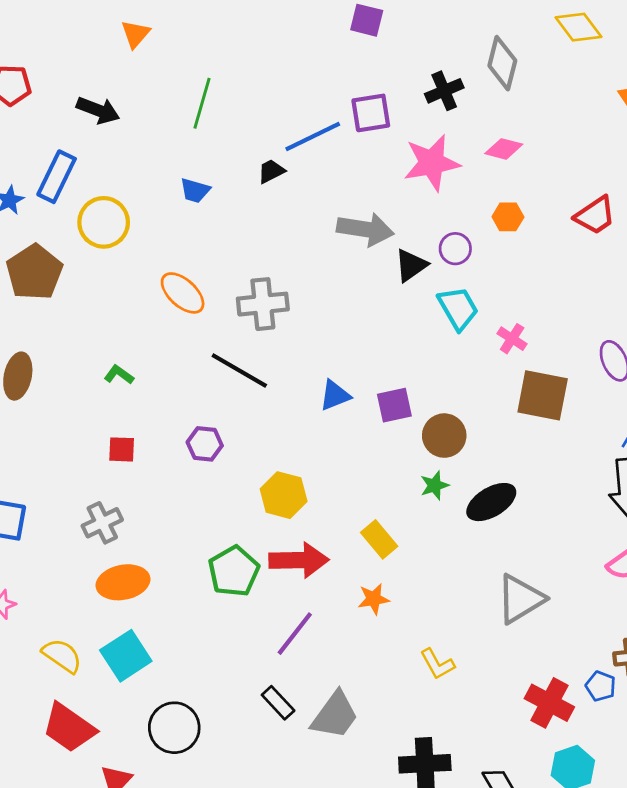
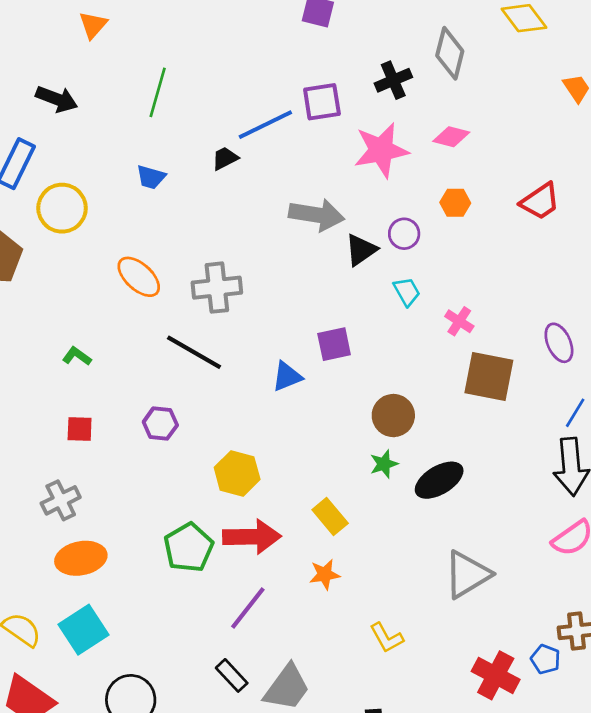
cyan trapezoid: (458, 308) -> (407, 292), size x0.7
purple square: (394, 405) -> (334, 344), moved

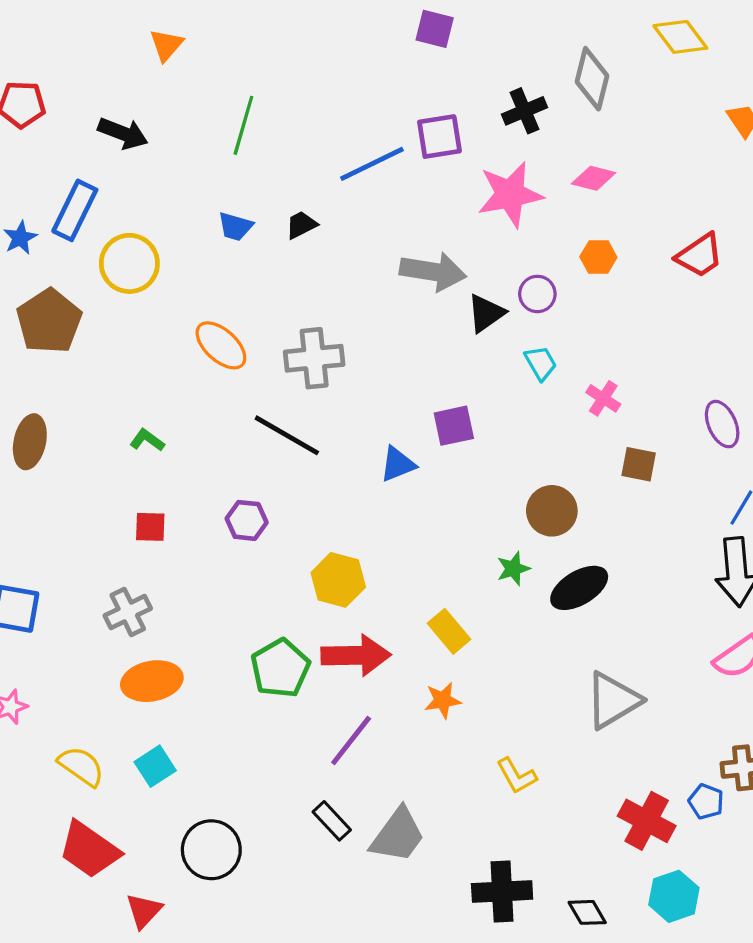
black trapezoid: (225, 158) -> (301, 225), moved
brown square: (489, 376) -> (639, 464), size x0.6
brown circle: (393, 416) -> (552, 511), moved
cyan square: (84, 630) -> (155, 766), size x0.7

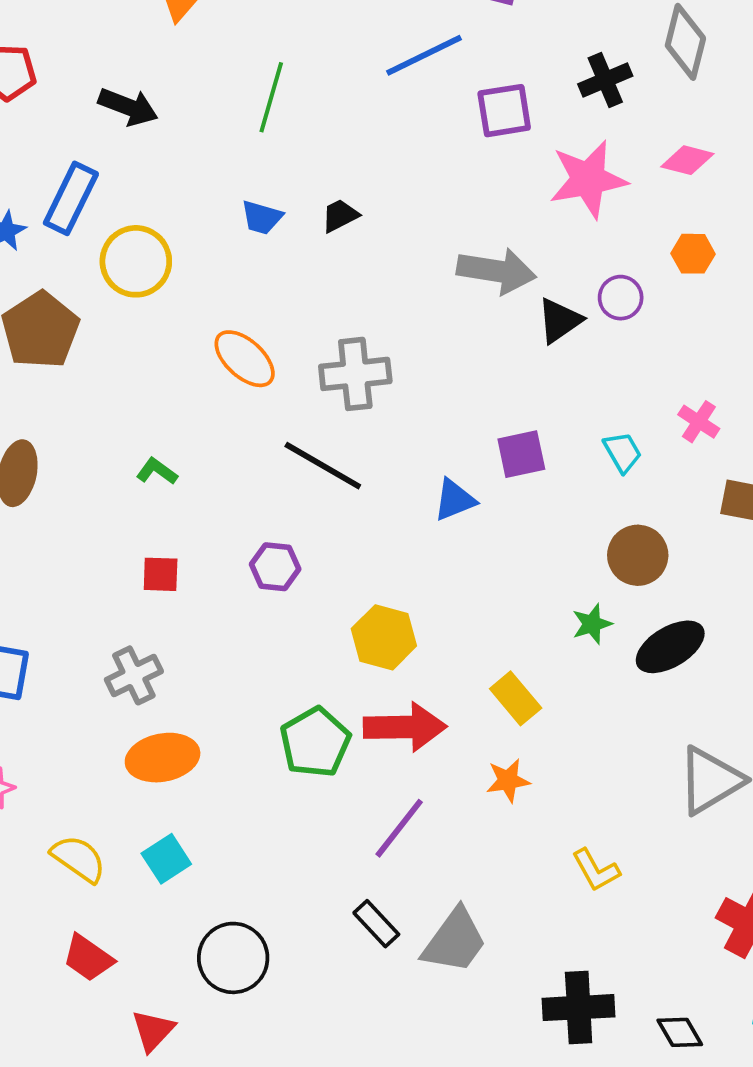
blue line: (372, 164) -> (424, 55), moved
cyan trapezoid: (541, 363) -> (622, 452), moved
red trapezoid: (89, 850) -> (88, 958), size x0.7

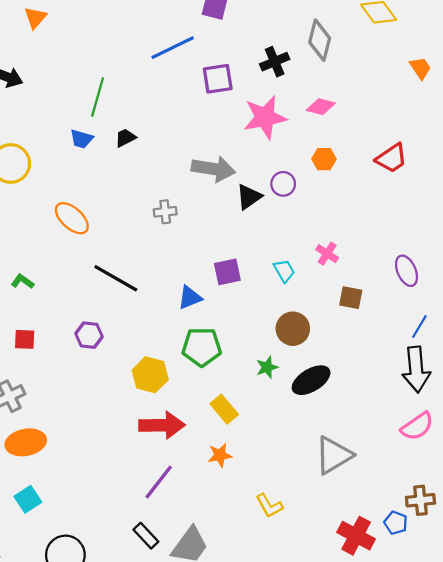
green line: (271, 97) -> (98, 97), moved
gray cross: (355, 374) -> (165, 212), moved, size x0.6
green pentagon: (315, 742) -> (202, 347), moved, turned 30

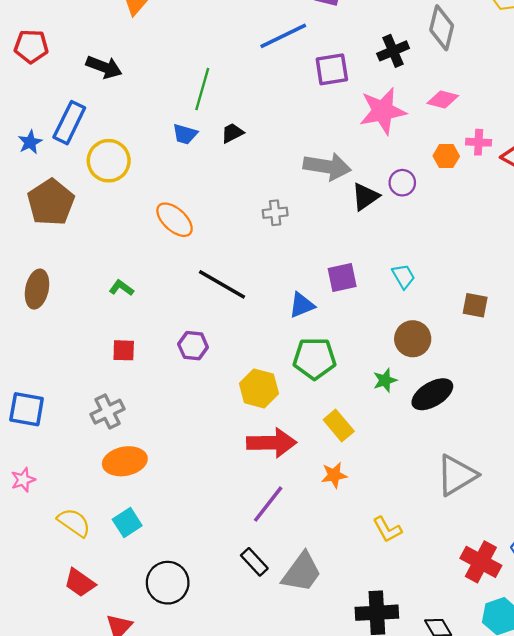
pink cross: (327, 254) -> (479, 142), moved, turned -30

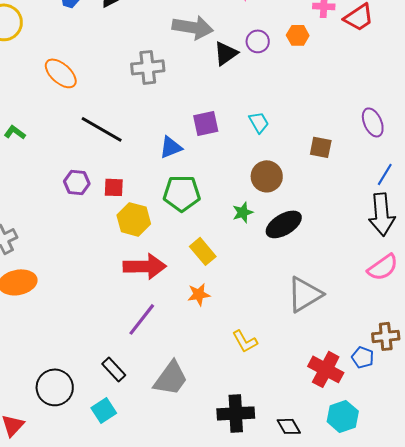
orange hexagon: (446, 156) -> (298, 35), moved
gray cross: (275, 213) -> (148, 67), size x1.5
red square: (124, 350) -> (114, 187), moved
cyan square: (127, 523) -> (104, 410), moved
black rectangle: (254, 562) -> (114, 369), moved

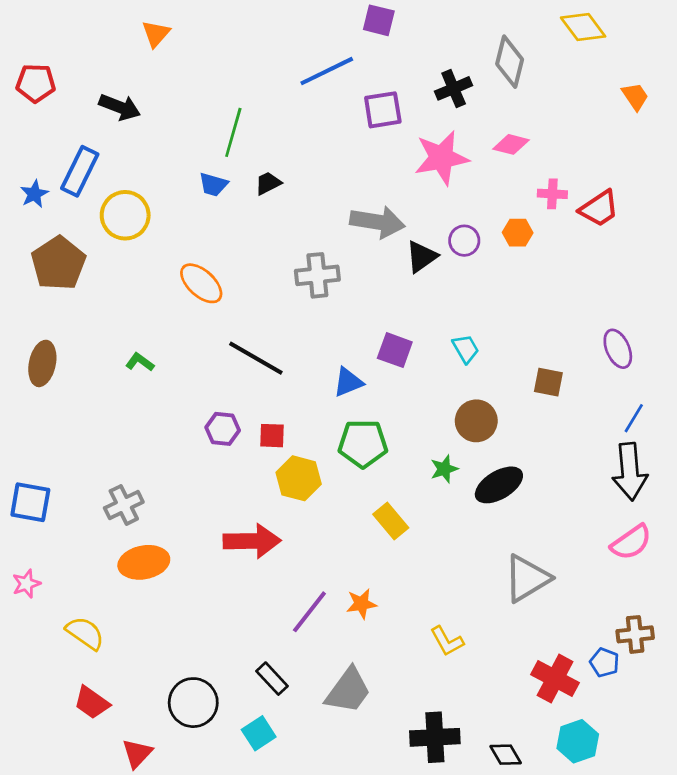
purple square: (206, 123) -> (395, 350), turned 32
red arrow: (145, 266) -> (252, 541), moved
orange star: (199, 294) -> (361, 604), moved

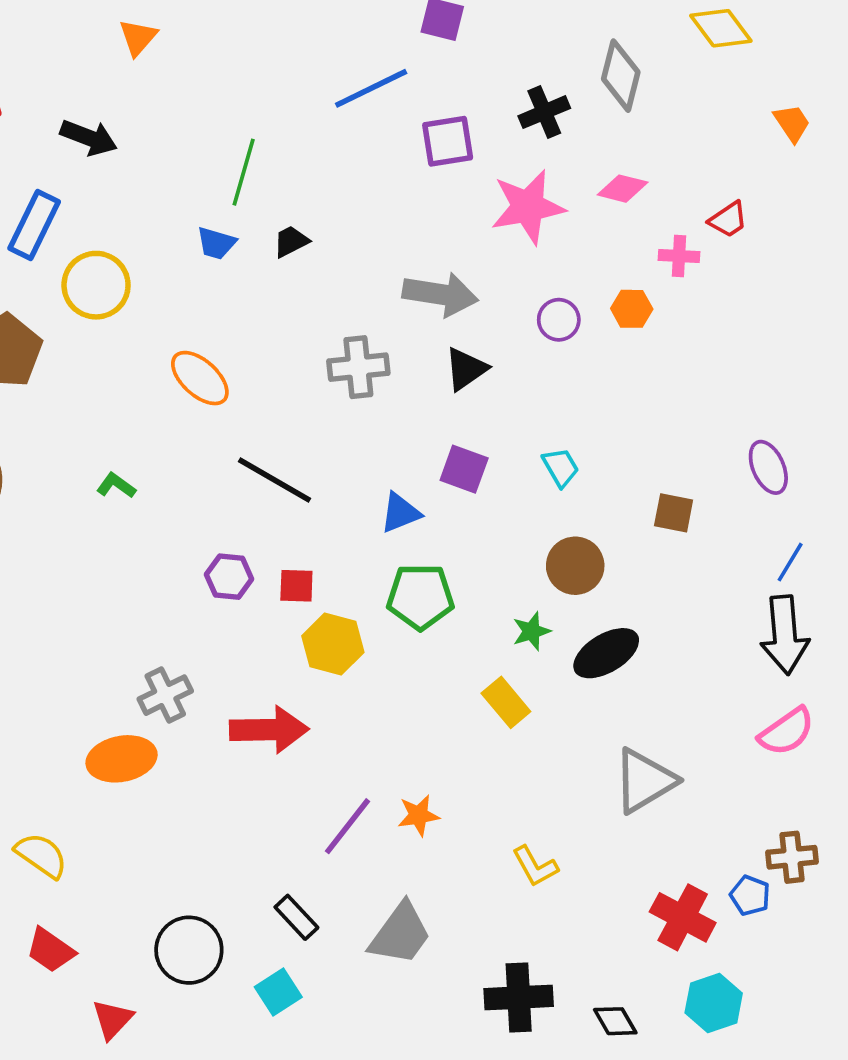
red trapezoid: (599, 209) -> (728, 220), moved, size x0.7
black triangle: (422, 257) -> (466, 369), moved
gray cross: (124, 505) -> (165, 695), moved
yellow rectangle: (391, 521) -> (506, 702), moved

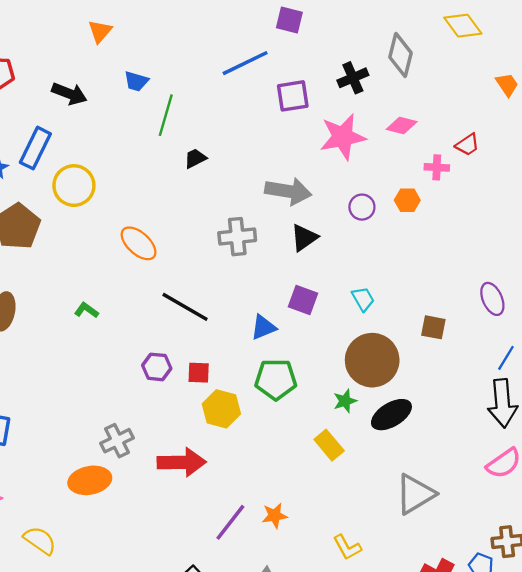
blue trapezoid: (216, 243) -> (136, 81), moved
brown circle: (575, 566) -> (372, 360), size x1.5

